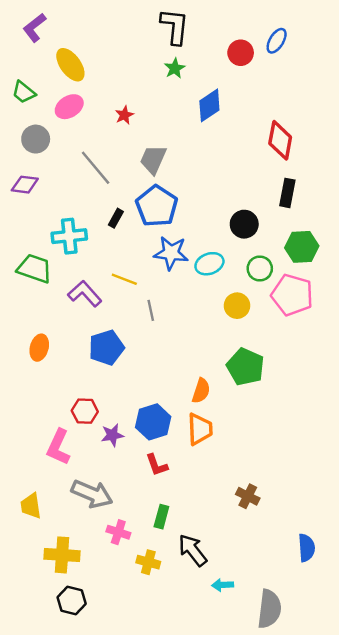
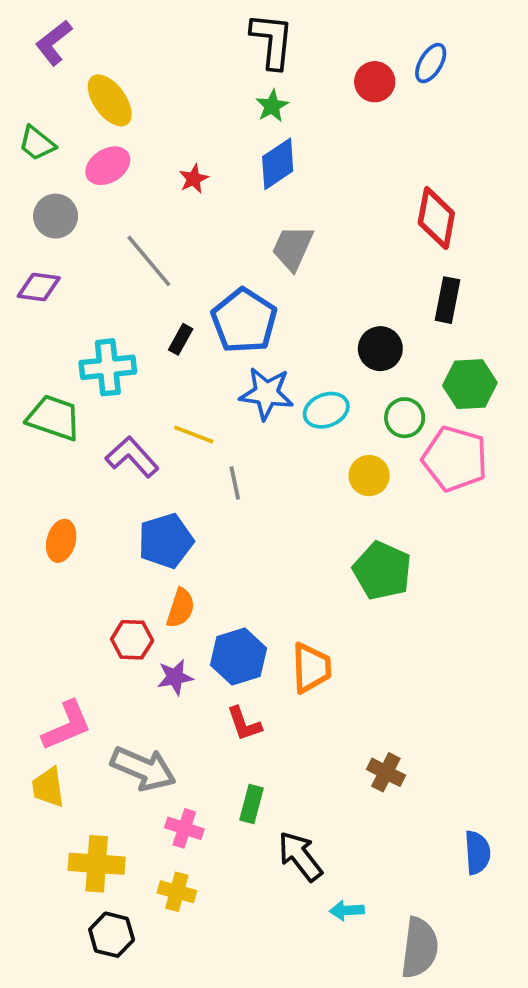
blue diamond: (209, 105) -> (278, 164), moved
gray trapezoid: (153, 159) -> (293, 248), moved
orange semicircle: (201, 391) -> (181, 608), moved
pink L-shape: (58, 447) -> (67, 726), moved, turned -138
yellow cross: (148, 562) -> (177, 892), moved

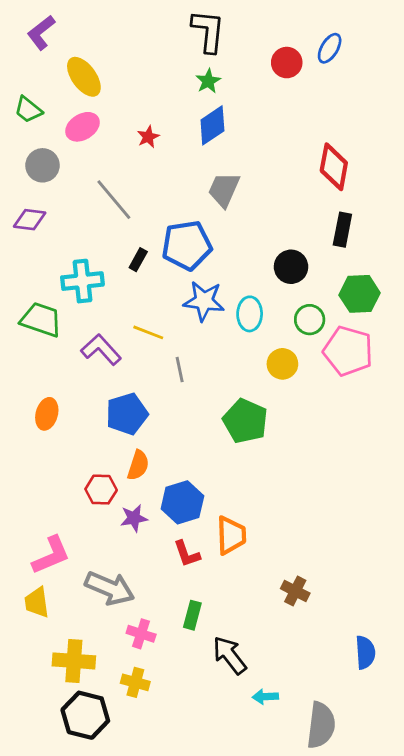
blue pentagon: (244, 321) -> (187, 245), turned 30
cyan ellipse: (326, 410) -> (250, 314), turned -68
green pentagon: (382, 571) -> (245, 421), moved
orange trapezoid: (311, 668) -> (231, 535), moved
black hexagon: (112, 935) -> (85, 715), size x1.4

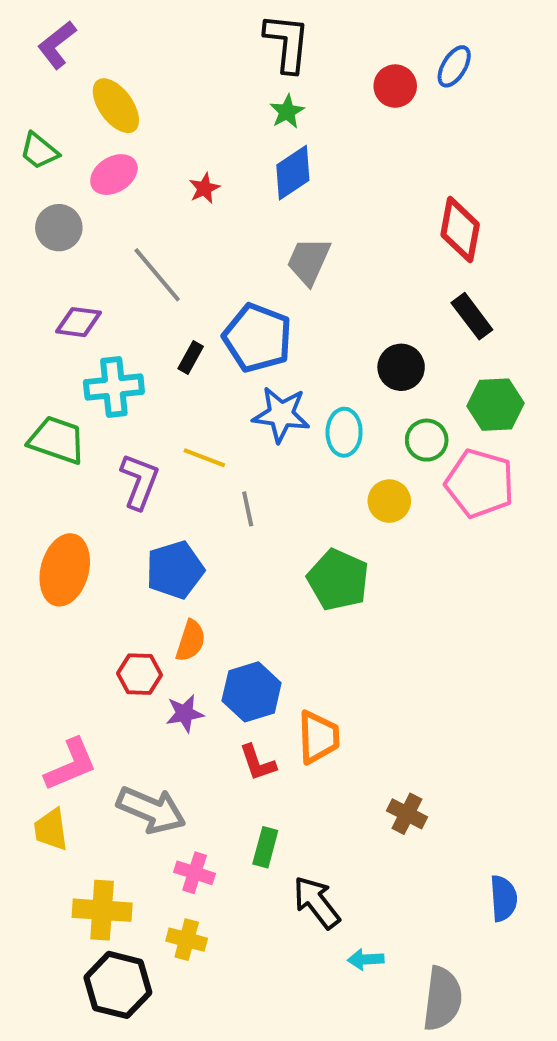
purple diamond: (30, 220) -> (79, 322), moved
black rectangle: (342, 230) -> (472, 316), turned -48
blue pentagon: (187, 245) -> (257, 338), turned 30
purple L-shape: (101, 350) -> (139, 481), turned 63
orange ellipse: (47, 414) -> (65, 570), size x1.6

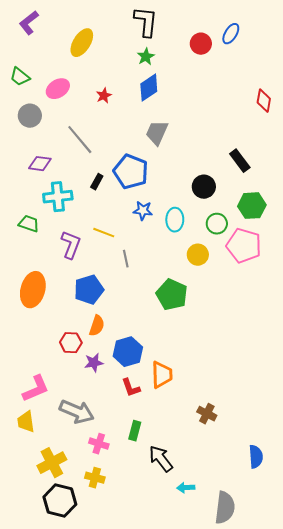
yellow ellipse: (116, 106) -> (82, 43), moved, turned 68
red diamond: (460, 230) -> (264, 101), moved, size x0.7
blue star: (281, 415) -> (143, 211), size x0.7
green trapezoid: (57, 440) -> (29, 224), size x0.7
yellow cross: (102, 910) -> (52, 463), turned -32

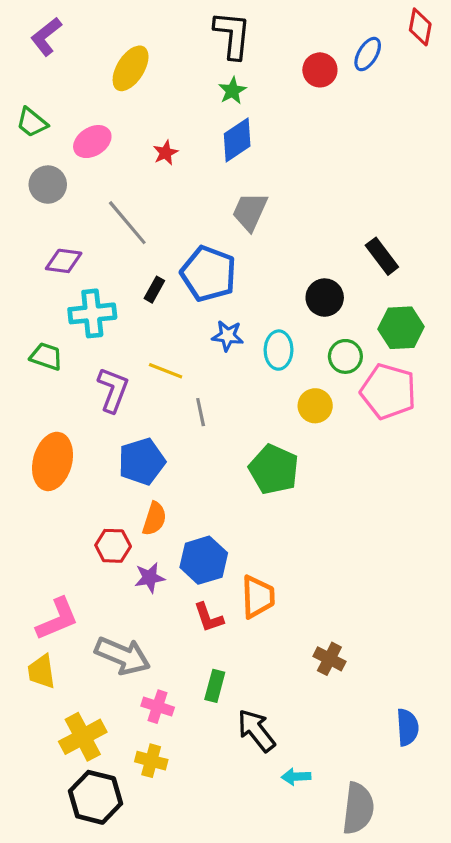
red diamond: (264, 101) -> (420, 27), moved

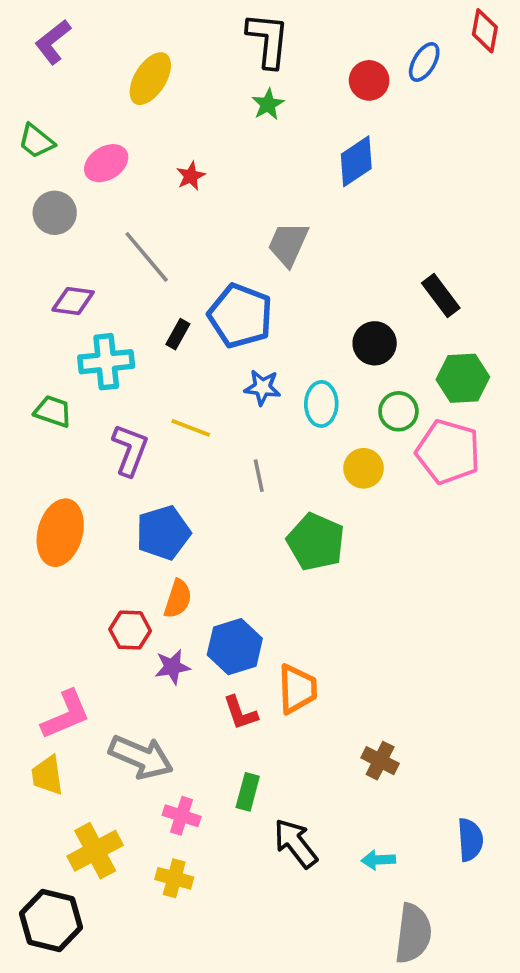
blue diamond: (237, 140) -> (356, 161), moved
gray line: (201, 412) -> (259, 476), moved
cyan arrow: (296, 777) -> (378, 860), moved
black hexagon: (95, 797) -> (51, 921), moved

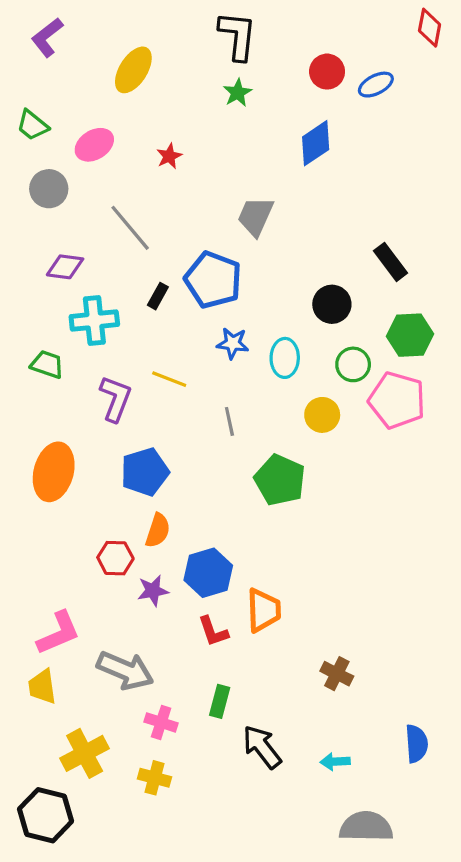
blue ellipse: (424, 62) -> (376, 85), moved, turned 32
gray semicircle: (413, 933) -> (366, 827), turned -96

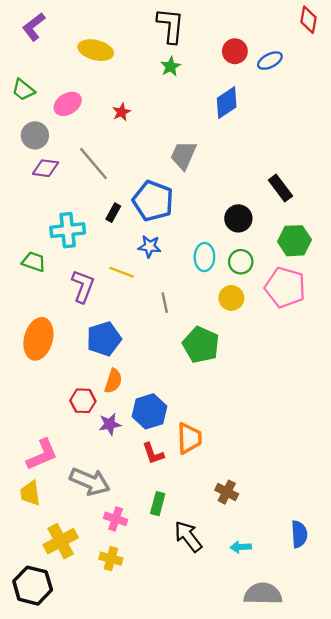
yellow ellipse: (133, 70) -> (96, 50), turned 72
purple diamond: (65, 267) -> (45, 168), moved
blue star: (233, 343) -> (150, 246), moved
green circle: (353, 364) -> (241, 262), moved
brown cross: (337, 674) -> (227, 492), moved

